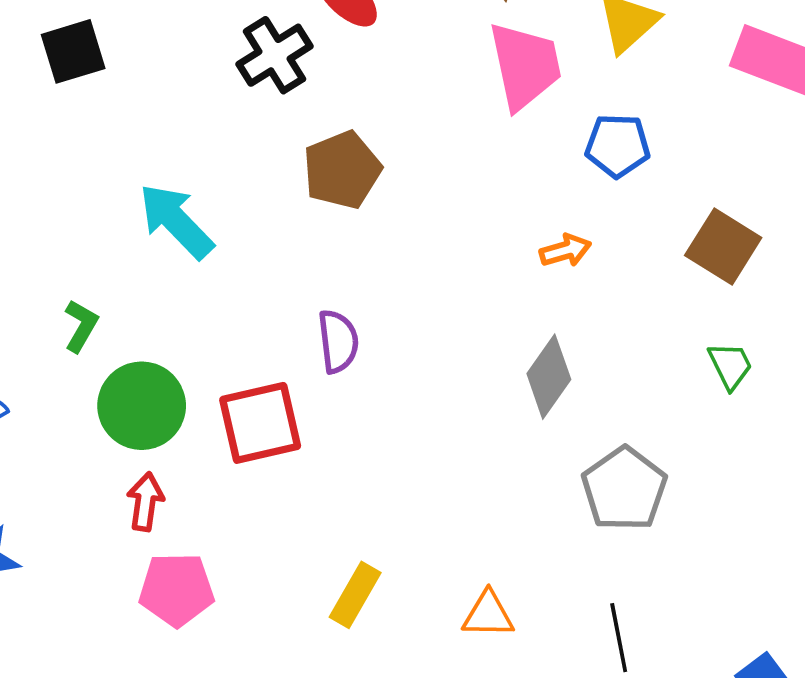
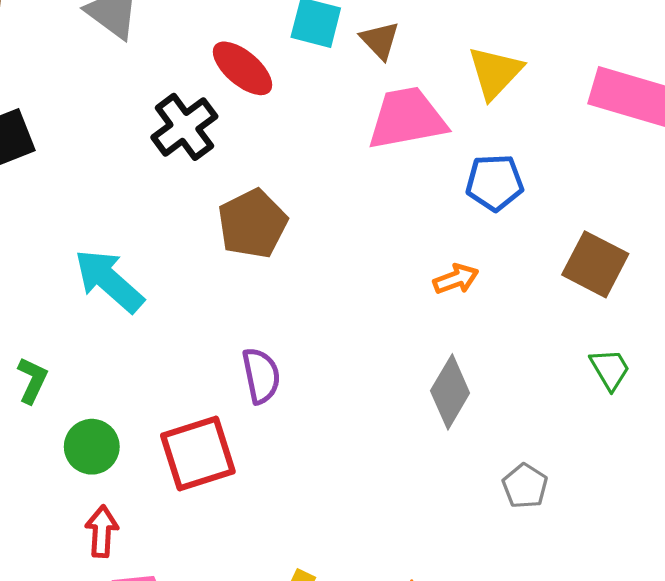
pink trapezoid: (525, 66) -> (407, 118), turned -84
green circle: (142, 406) -> (92, 447), size x0.7
gray pentagon: (624, 489) -> (525, 486), size x0.6

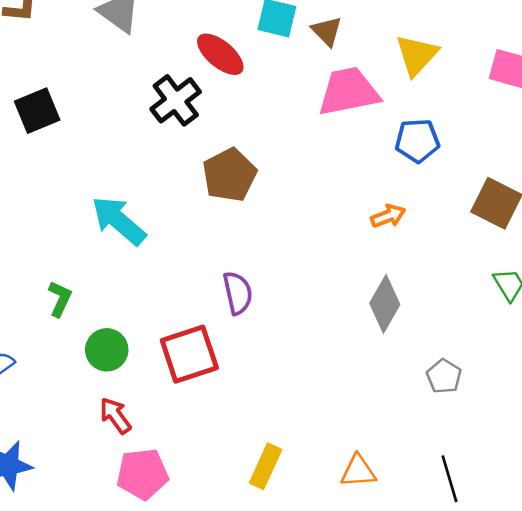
red arrow: (102, 531) -> (115, 416), turned -39

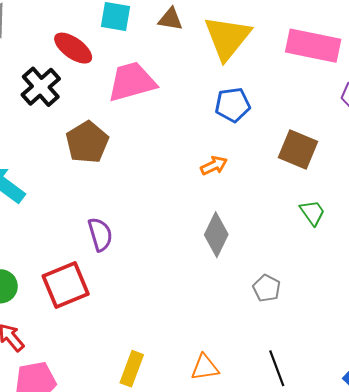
brown triangle: (327, 31) -> (170, 19), moved, turned -32
yellow triangle: (417, 55) -> (227, 38), size x1.4
pink trapezoid: (349, 92) -> (132, 82), moved

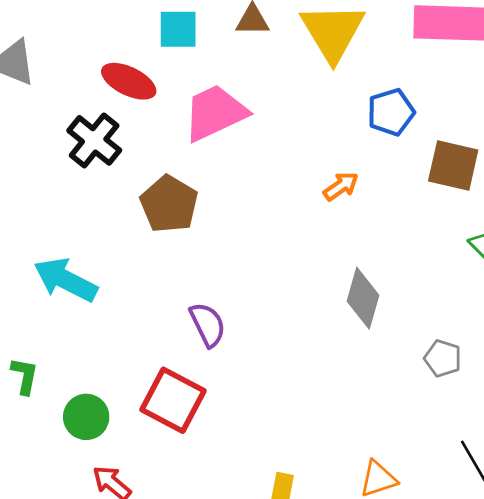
blue pentagon: (233, 105) -> (391, 112), moved
orange arrow: (214, 166) -> (341, 186), moved
red square: (66, 285) -> (173, 400), turned -30

